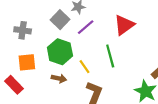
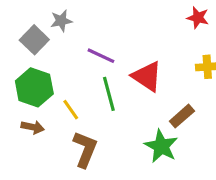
red triangle: (124, 25) -> (147, 76), moved, turned -50
purple line: (86, 27) -> (101, 56), moved, turned 66

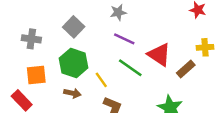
gray star: (61, 21) -> (118, 12), moved
green line: (109, 94) -> (130, 68), turned -40
brown rectangle: (182, 116) -> (186, 69), moved

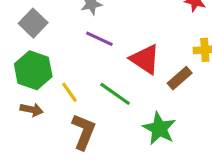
green line: (130, 68) -> (115, 94), moved

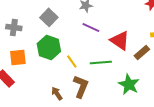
green line: (115, 94) -> (101, 62), turned -40
brown arrow: (32, 110) -> (57, 93), moved, turned -136

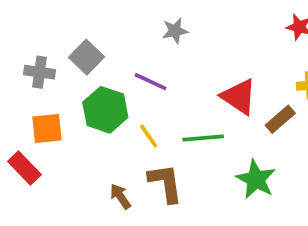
gray square: (49, 17) -> (87, 57), moved
purple line: (91, 27) -> (150, 82), moved
brown L-shape: (81, 86) -> (166, 183), turned -30

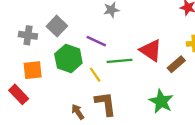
green line: (203, 138) -> (119, 61), moved

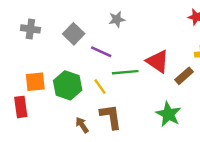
gray square: (57, 26) -> (74, 34), moved
gray cross: (28, 35) -> (30, 29), moved
green hexagon: (68, 59) -> (68, 85), moved
red rectangle: (19, 94) -> (21, 107), turned 36

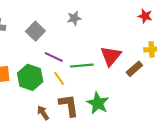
purple line: (101, 52) -> (54, 57), moved
red triangle: (158, 61) -> (111, 56), turned 35
green star: (168, 114) -> (98, 103), moved

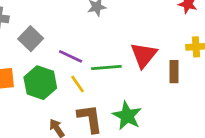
gray square: (35, 31) -> (31, 39), moved
brown rectangle: (134, 69) -> (174, 72), turned -49

